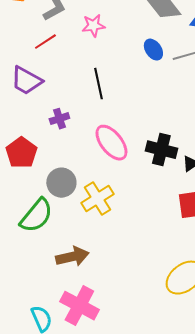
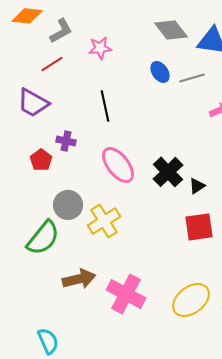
purple cross: (59, 119) -> (66, 141), turned 30
black cross: (161, 150) -> (168, 172), turned 32
red pentagon: (21, 153) -> (41, 160), moved, size x0.7
pink cross: (79, 306) -> (126, 294), moved

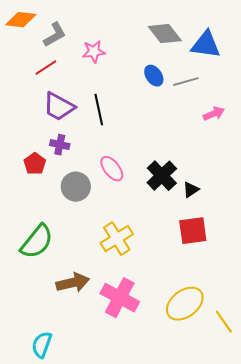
purple trapezoid: (33, 103) -> (59, 107), moved
pink ellipse: (118, 165) -> (112, 169), size x0.7
gray circle: (68, 205) -> (76, 187), moved
yellow cross: (104, 221) -> (117, 239), moved
cyan semicircle: (48, 341) -> (42, 345), turned -136

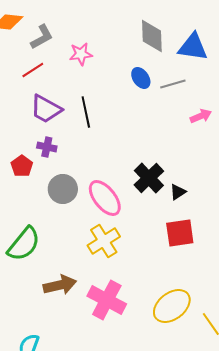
gray diamond: (165, 34) -> (152, 36), turned 36
pink ellipse: (112, 169) -> (105, 198), moved, size x1.4

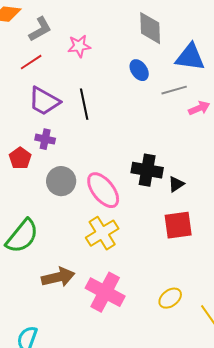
blue triangle: (193, 47) -> (190, 57), moved
gray line: (173, 84) -> (174, 90), moved
black cross: (149, 178) -> (147, 170), turned -36
yellow ellipse: (172, 306) -> (170, 298), size x0.6

